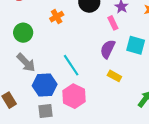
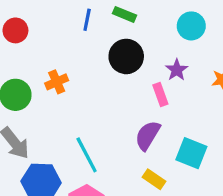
orange cross: (57, 17) -> (57, 82), moved
cyan square: (136, 45) -> (191, 153), moved

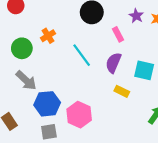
purple star: (177, 70) -> (136, 16), moved
cyan line: (87, 155) -> (82, 55), moved

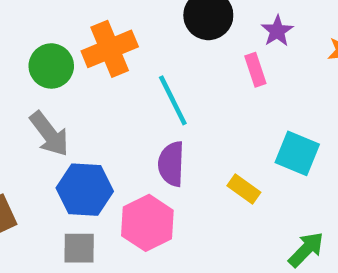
purple star: (136, 16) -> (277, 31), moved
orange cross: (48, 36) -> (110, 49), size x1.6
purple semicircle: (113, 63) -> (171, 164), moved, turned -30

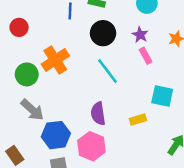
pink rectangle: (255, 70) -> (146, 56), moved
cyan line: (173, 100) -> (108, 71), moved
yellow rectangle: (244, 189) -> (138, 120), turned -42

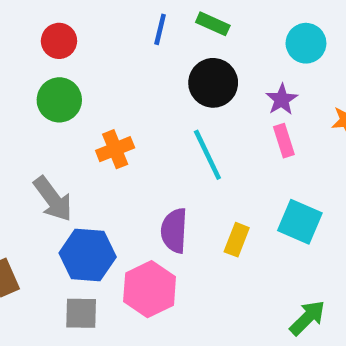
orange cross: (55, 60) -> (115, 149), moved, size x0.7
green circle: (27, 74) -> (59, 100), moved
yellow rectangle: (138, 120) -> (237, 240), moved, turned -63

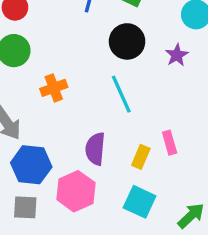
pink rectangle: (284, 141) -> (170, 143), moved
cyan square: (300, 222) -> (140, 202), moved

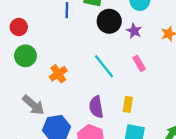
black circle: (127, 41) -> (109, 21), moved
pink rectangle: (170, 143) -> (139, 63), moved

